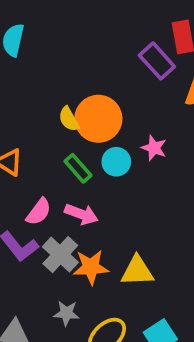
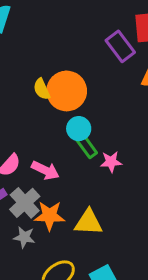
pink star: (154, 148) -> (111, 162), moved, turned -30
green rectangle: (78, 168) -> (86, 146), moved
gray star: (66, 313) -> (24, 237), moved

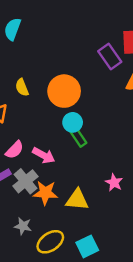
yellow semicircle: (42, 89) -> (22, 87), moved
pink star: (111, 162) -> (114, 183), moved, turned 30
gray star: (24, 237) -> (23, 226), moved

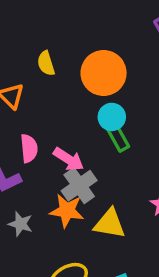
pink semicircle: (14, 150) -> (29, 148), turned -54
gray cross: (26, 181) -> (79, 186), moved
gray star: (23, 226) -> (20, 224), moved

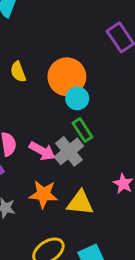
cyan circle: (112, 117) -> (77, 98), moved
gray cross: (79, 186) -> (69, 151), moved

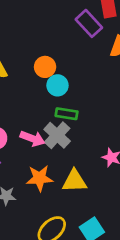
orange circle: (67, 77) -> (45, 67), size x0.6
green rectangle: (82, 130) -> (67, 114), turned -40

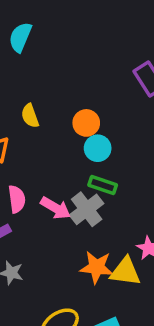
orange star: (40, 178) -> (97, 267), moved
yellow triangle: (74, 181) -> (125, 272), moved

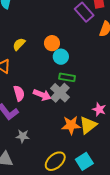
yellow semicircle: (30, 116) -> (19, 44), turned 72
yellow triangle: (125, 272) -> (88, 125), turned -36

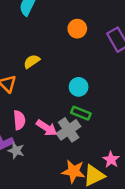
orange circle: (52, 43) -> (77, 29), moved
gray star: (23, 136) -> (16, 151), moved

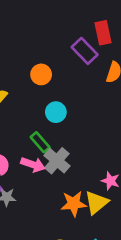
orange circle: (77, 29) -> (41, 74), moved
green rectangle: (81, 113) -> (40, 142), moved, turned 42

